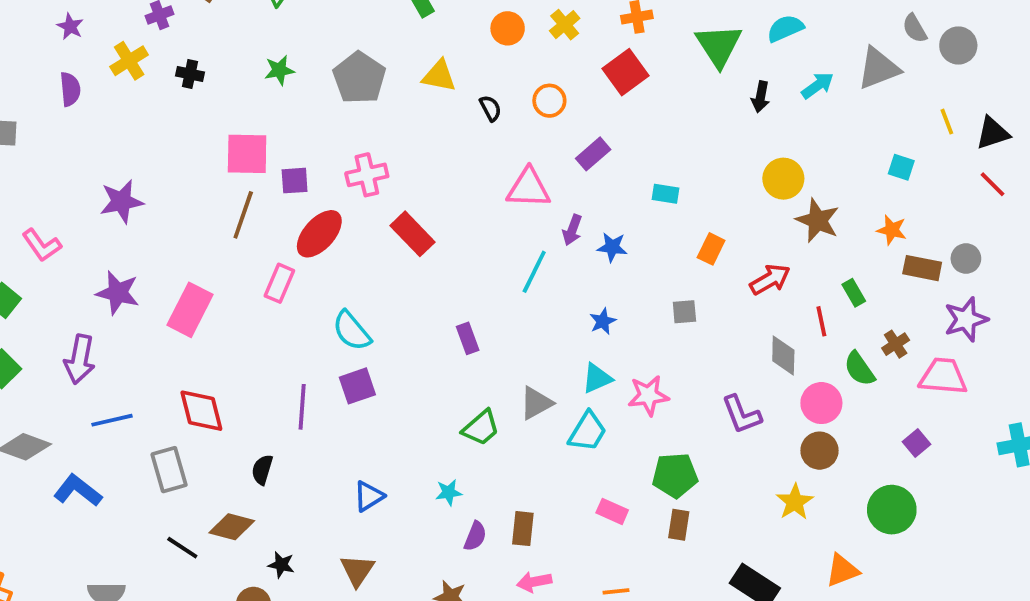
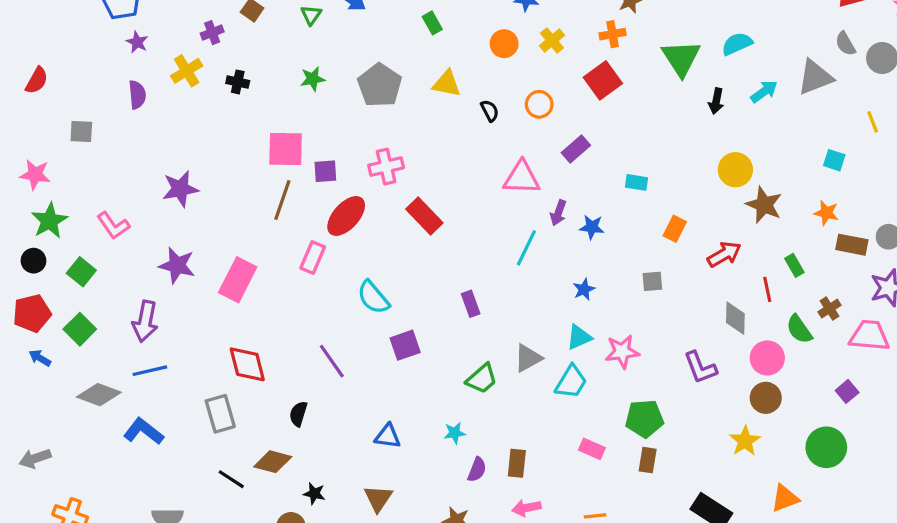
purple square: (357, 386) -> (405, 345), moved
purple line: (302, 407) -> (332, 361), turned -39
blue line: (112, 420) -> (150, 371), moved
blue triangle: (369, 496) -> (388, 436), turned 40

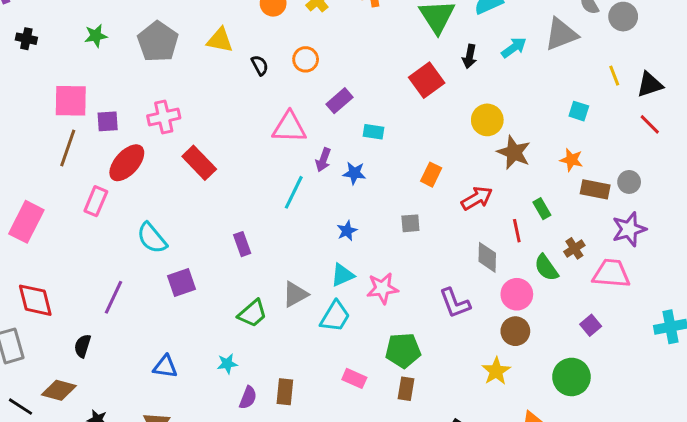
red square: (603, 80) -> (427, 80), moved
cyan rectangle: (636, 182) -> (374, 132), moved
purple line: (332, 361) -> (114, 297), turned 60

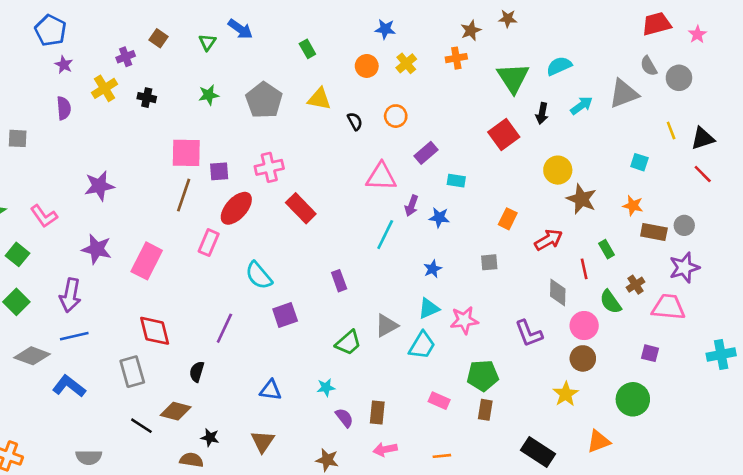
purple square: (591, 325) -> (650, 353), turned -36
purple semicircle: (248, 398) -> (344, 418), turned -60

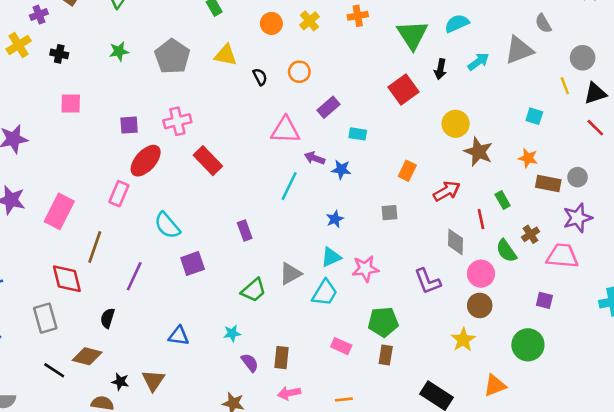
gray circle: (679, 78) -> (583, 58), moved
pink square: (186, 153) -> (71, 103), moved, size x0.7
brown line: (184, 195) -> (95, 247), moved
purple arrow: (412, 206) -> (315, 158), turned 90
brown triangle: (263, 441) -> (153, 380), moved

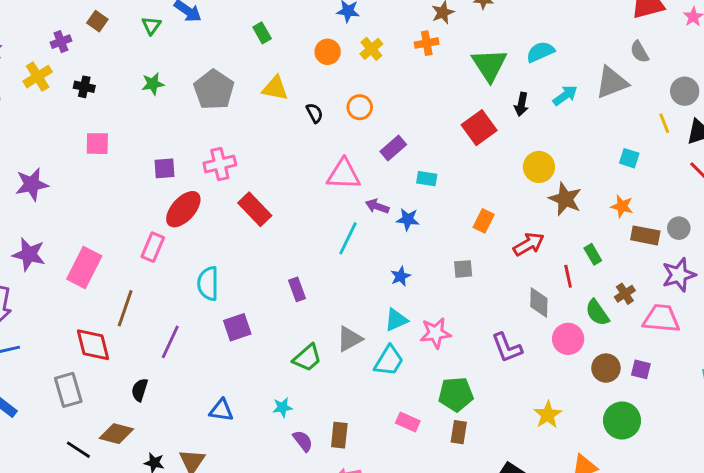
cyan semicircle: (167, 225) -> (208, 284), turned 40
brown circle: (480, 305) -> (606, 368), moved

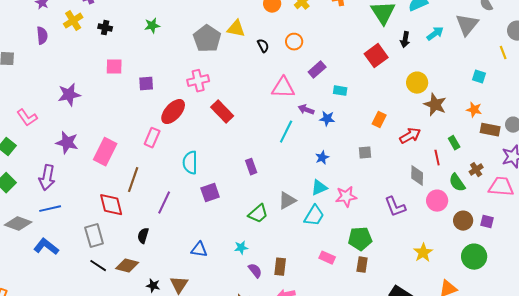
gray triangle: (612, 82) -> (467, 25), turned -30
gray pentagon: (214, 90) -> (207, 39), moved
purple square: (164, 168) -> (146, 84), moved
black line: (78, 450) -> (98, 266), moved

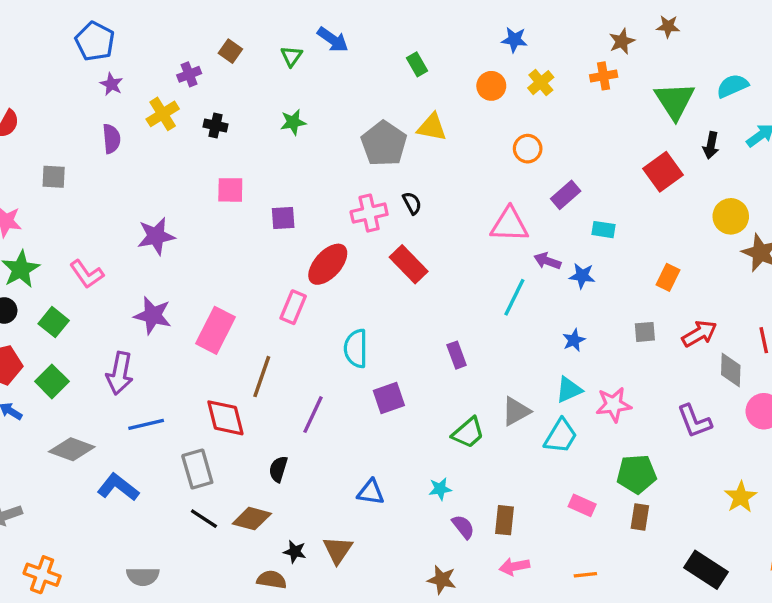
black semicircle: (263, 46) -> (412, 203), moved
red arrow: (410, 136) -> (699, 334), moved
blue line: (50, 209) -> (146, 424), moved

